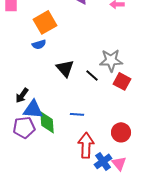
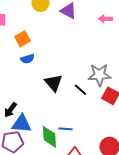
orange square: (45, 22) -> (22, 39), moved, size x0.7
green diamond: (47, 122) -> (49, 137), moved

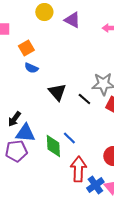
blue semicircle: (27, 59) -> (31, 68), turned 40
blue line: (65, 129) -> (69, 138), turned 40

